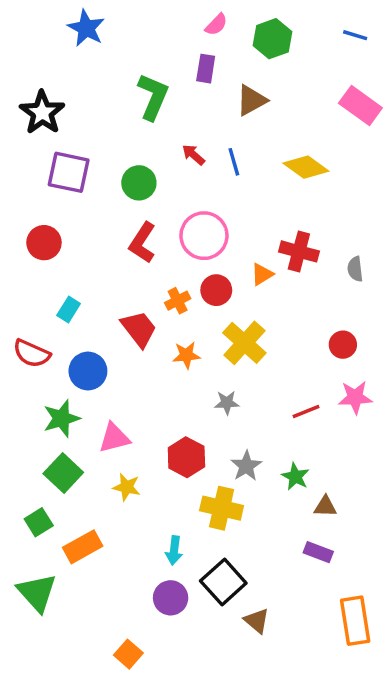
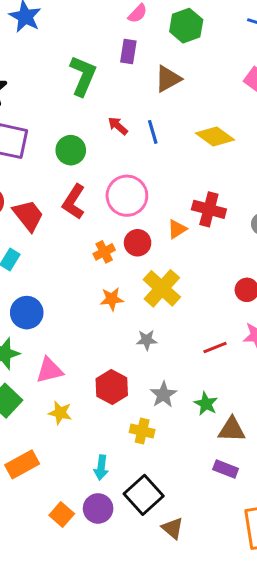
red trapezoid: (139, 329) -> (28, 215), moved
brown triangle: (325, 506) -> (232, 430), size x1.4
yellow cross: (222, 508) -> (142, 431), size x0.7
orange square: (128, 654) -> (62, 515), moved

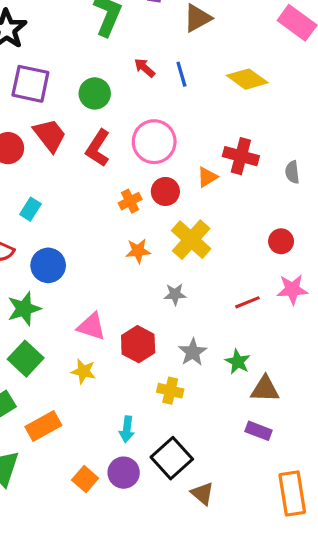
red trapezoid: (28, 215) -> (50, 135), moved
pink triangle: (49, 370) -> (91, 326), moved, turned 32

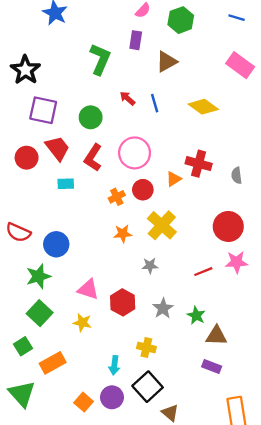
cyan rectangle: (30, 209) -> (66, 184), moved, turned 56
red circle: (281, 241) -> (228, 226), size x1.6
yellow cross: (170, 391) -> (146, 347), moved

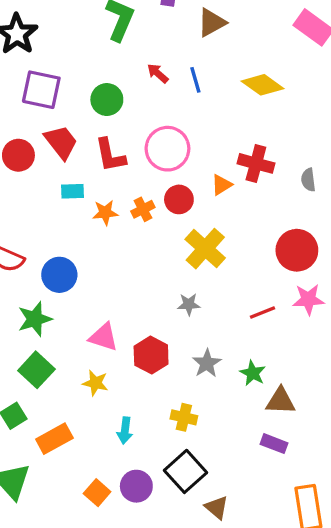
red L-shape: (93, 158) -> (110, 155), turned -44
orange star: (123, 234) -> (105, 213), moved
cyan arrow: (114, 365) -> (125, 430), moved

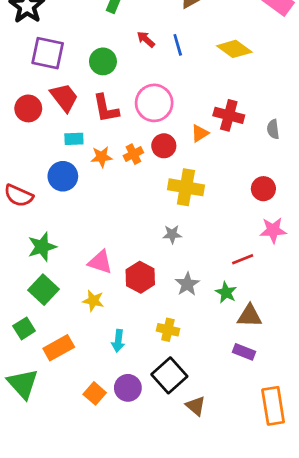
yellow cross: (205, 249) -> (186, 187), turned -32
red circle: (297, 250) -> (263, 189), size x0.7
blue circle: (59, 275) -> (63, 176), moved
red line: (262, 312) -> (243, 259), moved

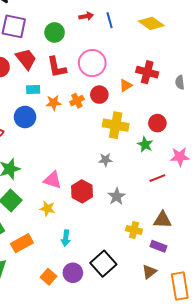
red arrow: (146, 39) -> (86, 16), turned 128
red circle: (263, 189) -> (157, 123), moved
green star: (226, 292) -> (145, 144), moved
yellow cross: (168, 330) -> (134, 230), moved
brown triangle: (196, 406) -> (149, 272), moved, turned 42

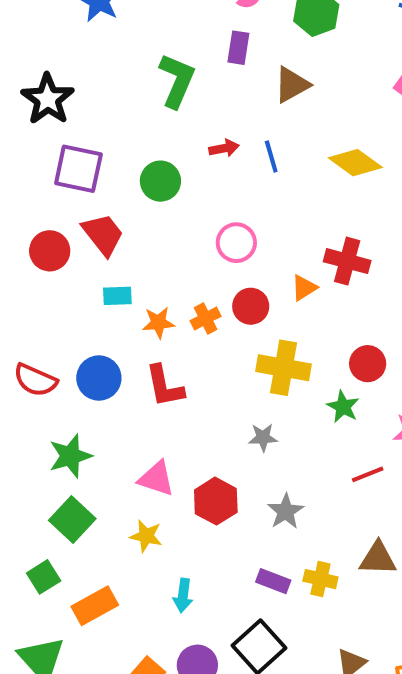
pink circle: (92, 63) -> (236, 243), size x0.7
red L-shape: (57, 67) -> (165, 386), moved
blue circle: (25, 117) -> (99, 378), moved
purple rectangle: (158, 246) -> (273, 581), moved

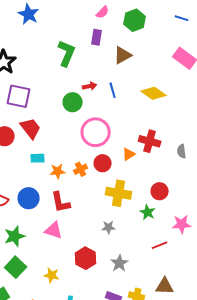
green circle: (160, 181) -> (73, 102), moved
pink circle: (236, 243) -> (96, 132), size x1.5
pink triangle: (156, 479) -> (54, 230), moved

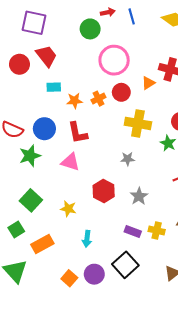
green star: (15, 236) -> (30, 156), moved

